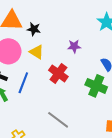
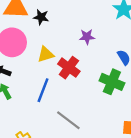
yellow triangle: (37, 52) -> (46, 54), moved, turned -49
blue line: (23, 83) -> (43, 90), moved

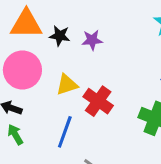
purple star: (87, 37) -> (92, 40), moved

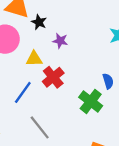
purple star: (92, 40) -> (60, 41), moved

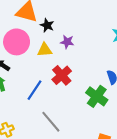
yellow triangle: (34, 59) -> (45, 50), moved

